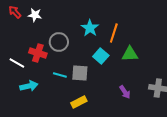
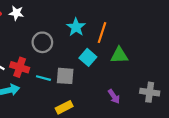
red cross: (38, 53) -> (20, 67), moved

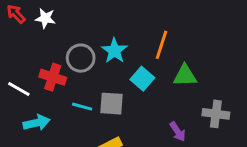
cyan star: (76, 27) -> (114, 51), moved
red cross: (20, 67) -> (53, 77), moved
gray cross: (150, 92) -> (216, 114), moved

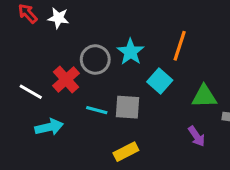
green triangle: (185, 76) -> (204, 96), moved
red cross: (53, 77) -> (66, 79), turned 30

